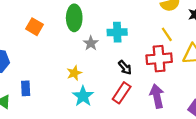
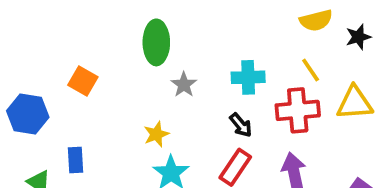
orange square: (35, 27) -> (83, 81), moved
cyan cross: (117, 32) -> (248, 77), moved

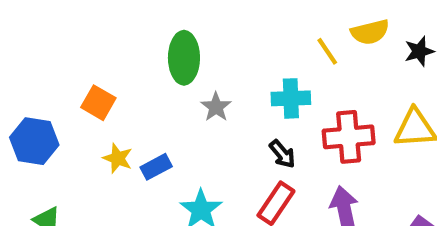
yellow line: (311, 70) -> (327, 51), moved
yellow star: (156, 134) -> (118, 158), moved, turned -30
blue rectangle: (75, 160) -> (156, 167), moved, turned 65

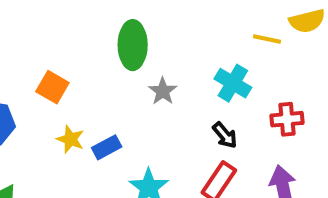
yellow line: (327, 51) -> (267, 39), turned -44
cyan cross: (291, 98) -> (233, 83), turned 33
red cross: (349, 137) -> (287, 119), size x0.7

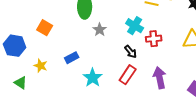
red cross: (287, 119) -> (154, 39), moved
yellow star: (70, 139) -> (41, 66), moved

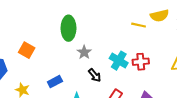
cyan cross: (135, 26) -> (119, 61), moved
black arrow: (131, 52) -> (95, 75), moved

